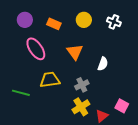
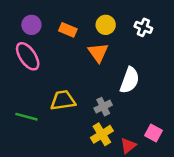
pink ellipse: (36, 49) -> (28, 56), moved
orange triangle: (75, 52) -> (98, 53), moved
white semicircle: (103, 64) -> (130, 80), size x1.5

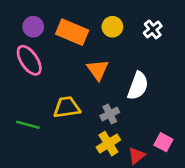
white cross: (143, 27) -> (153, 29), turned 30
orange rectangle: (68, 30) -> (72, 32), size x1.6
orange triangle: (98, 53) -> (98, 70), moved

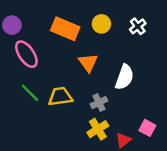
purple circle: (33, 27) -> (12, 25), moved
green line: (28, 125) -> (30, 93), moved, turned 30

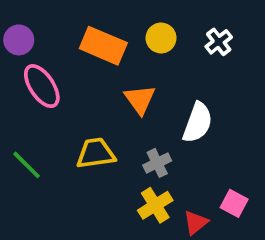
green line: (30, 93) -> (26, 165), moved

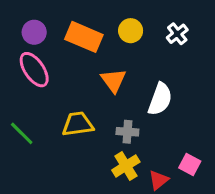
purple circle: (19, 40) -> (34, 32), moved
gray cross: (157, 163) -> (127, 132), turned 30

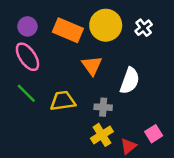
yellow circle: (131, 31) -> (106, 25), size x1.6
green line: (22, 133) -> (26, 93), moved
pink square: (190, 164) -> (154, 134), turned 30

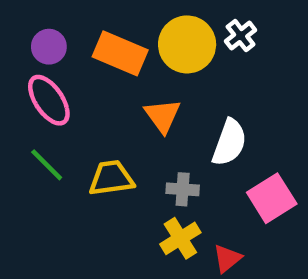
white cross: (144, 28) -> (241, 36), moved
pink square: (154, 134) -> (272, 198), moved, size x1.5

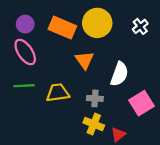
white cross: (241, 36) -> (140, 26), moved
green line: (47, 165) -> (24, 86), turned -48
yellow cross: (180, 238) -> (94, 124), turned -36

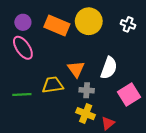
white cross: (140, 26) -> (128, 24), turned -32
orange triangle: (84, 60) -> (76, 69), moved
green line: (24, 86) -> (22, 94), moved

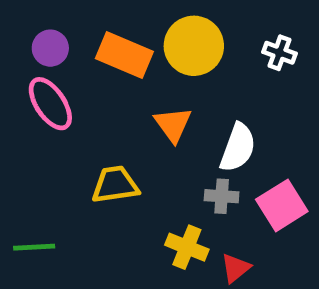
orange triangle: (76, 69) -> (173, 124), moved
gray cross: (87, 90) -> (222, 196), moved
green line: (22, 94) -> (34, 247), moved

